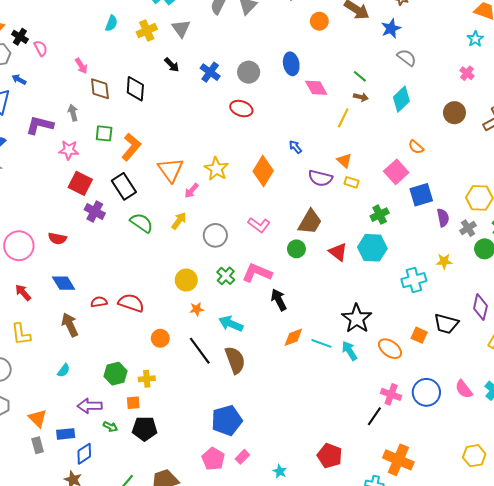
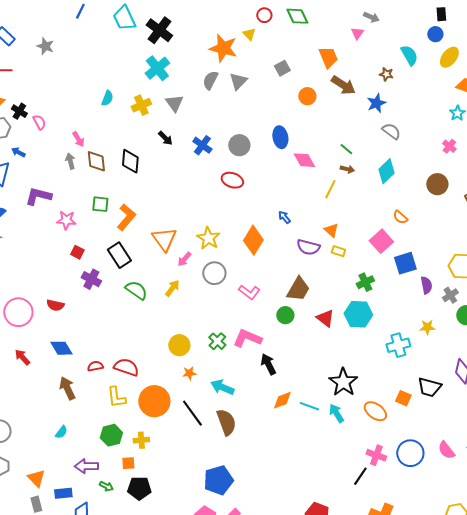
gray arrow: (73, 113) -> (70, 161), moved
red square: (80, 183) -> (77, 252), size x0.6
gray circle: (215, 235) -> (214, 273), moved
yellow L-shape: (21, 334) -> (116, 397), moved
orange circle: (160, 338) -> (154, 401), size x1.8

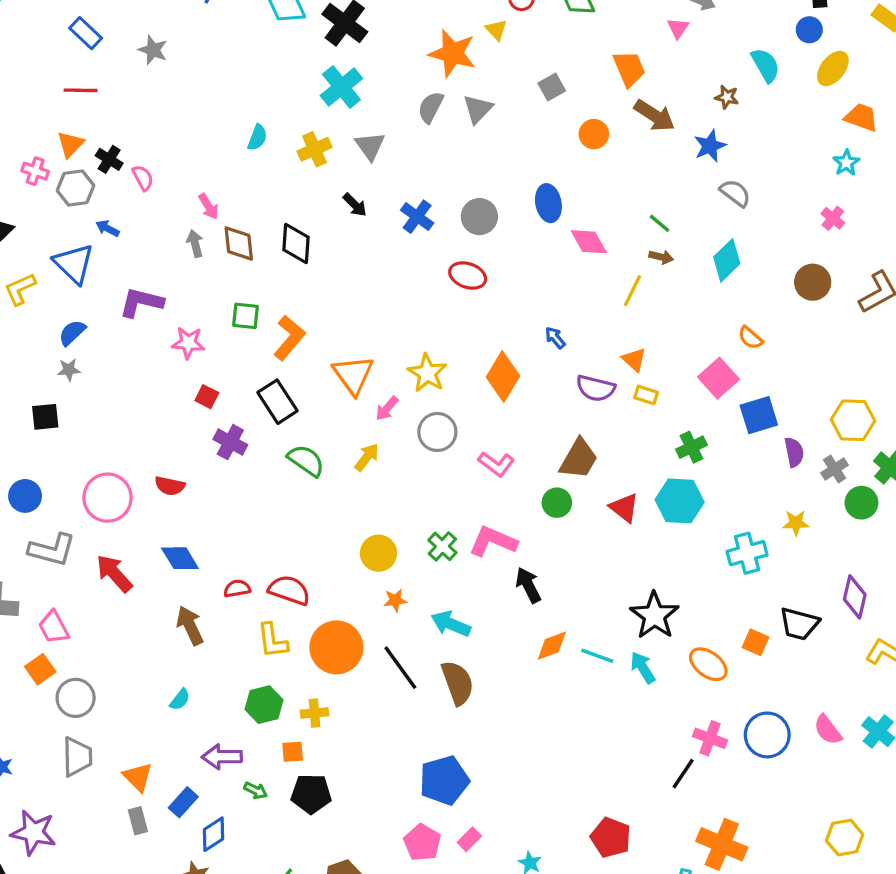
red arrow: (22, 357) -> (114, 573), size x1.4
blue rectangle: (63, 493) -> (183, 802), turned -42

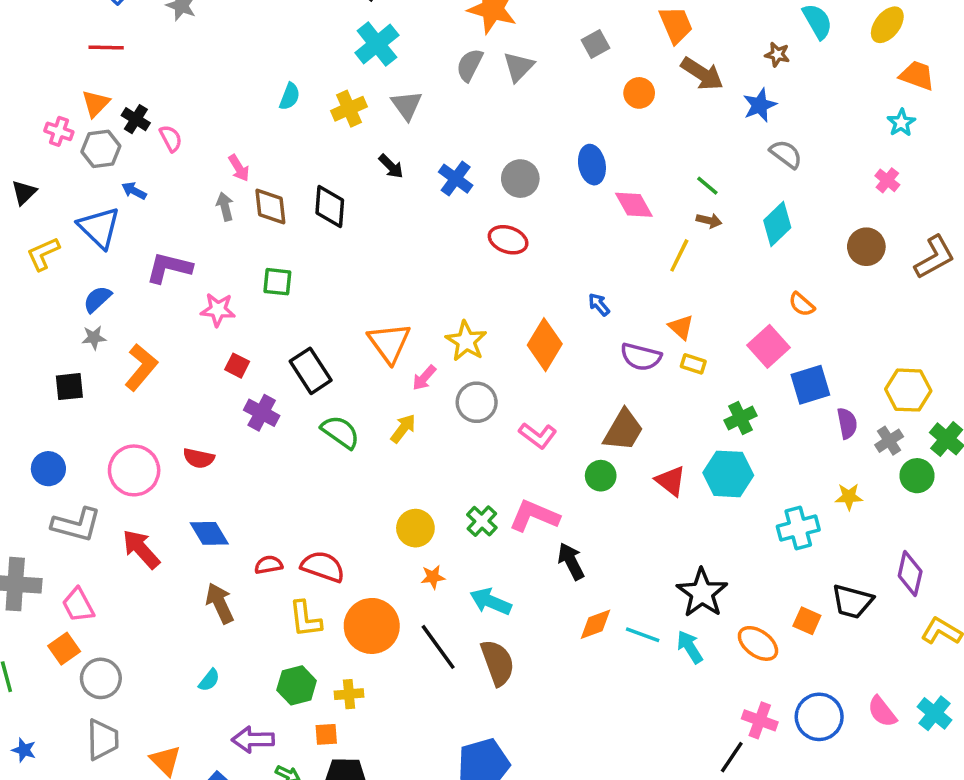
orange L-shape: (289, 338) -> (141, 367), moved

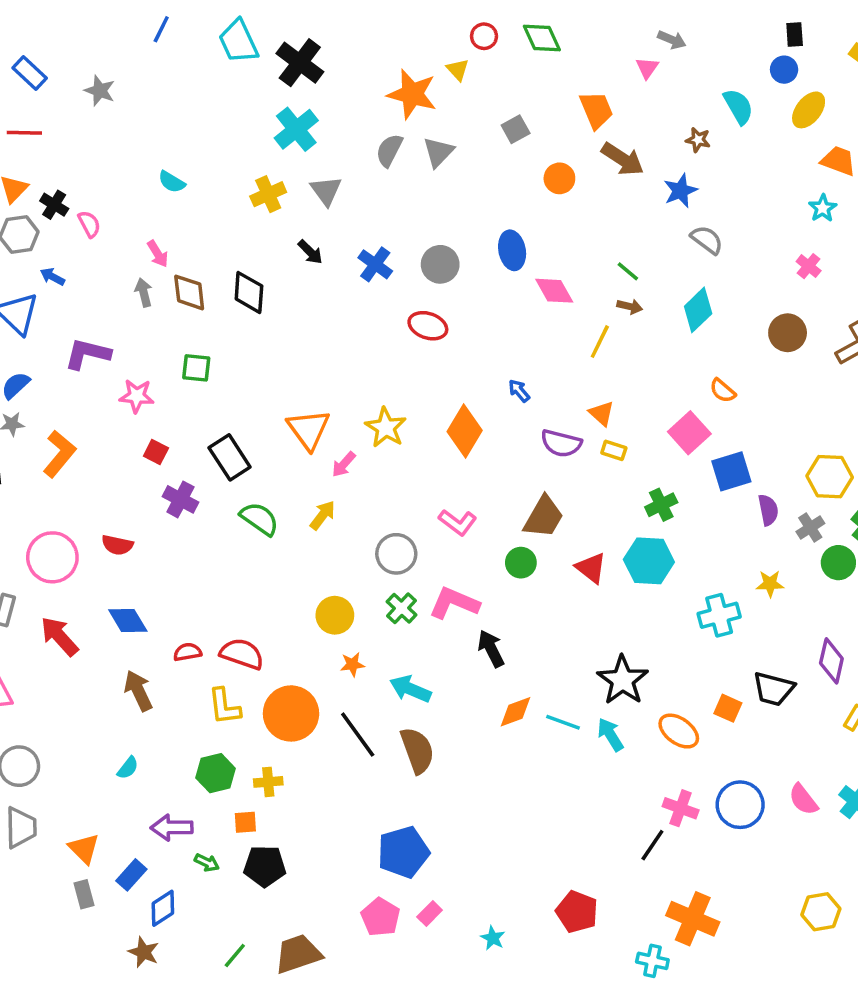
cyan semicircle: (290, 96) -> (172, 182), moved, turned 100
gray circle: (477, 402) -> (396, 554), moved

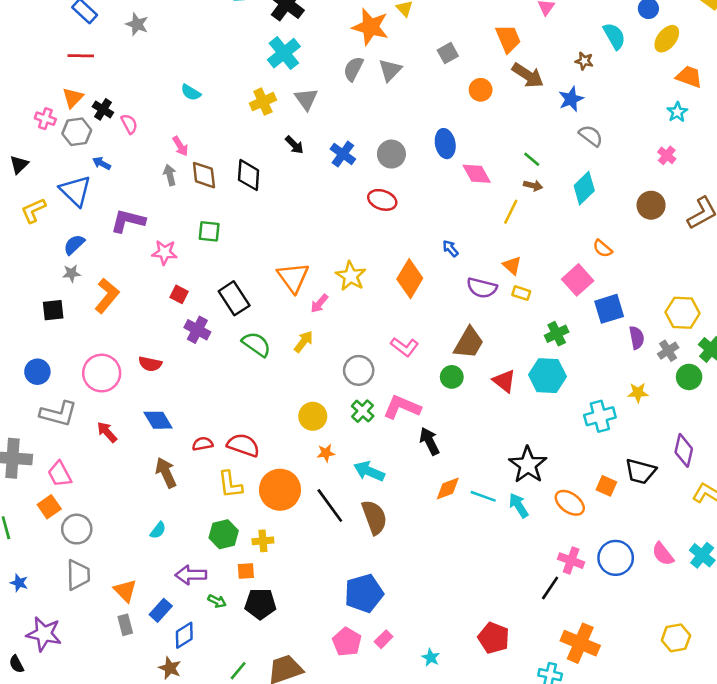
red arrow: (59, 636) -> (107, 432), size x0.7

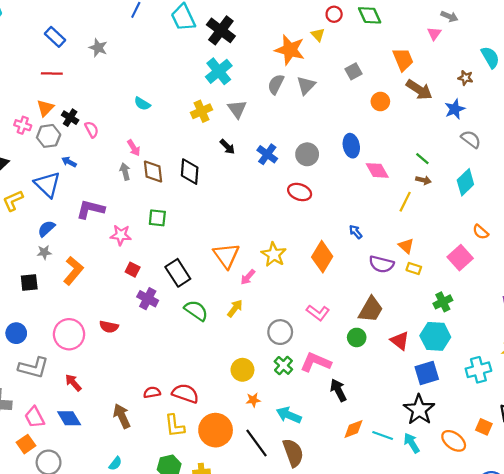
blue square: (609, 309) -> (427, 373), moved
blue diamond: (158, 420) -> (69, 418), moved

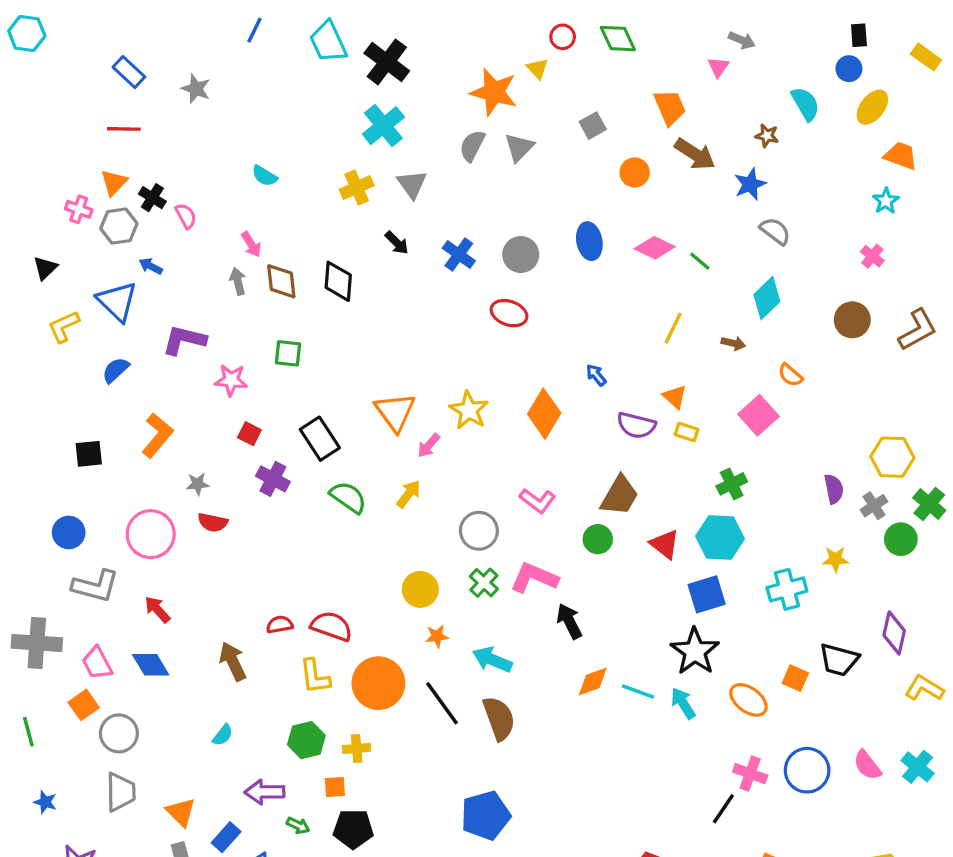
pink diamond: (377, 170) -> (655, 248), moved, turned -35
brown arrow: (423, 180) -> (733, 343), moved
gray star: (44, 252) -> (198, 484), moved

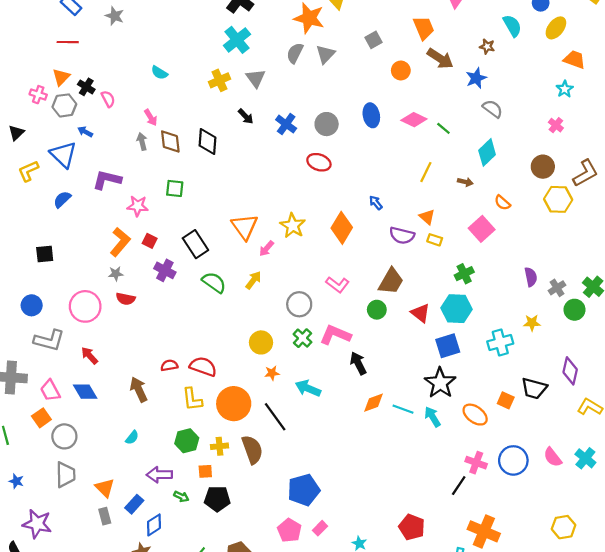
orange L-shape: (157, 435) -> (120, 242), moved
yellow hexagon: (892, 457) -> (558, 199), moved
brown semicircle: (499, 718) -> (252, 450), moved

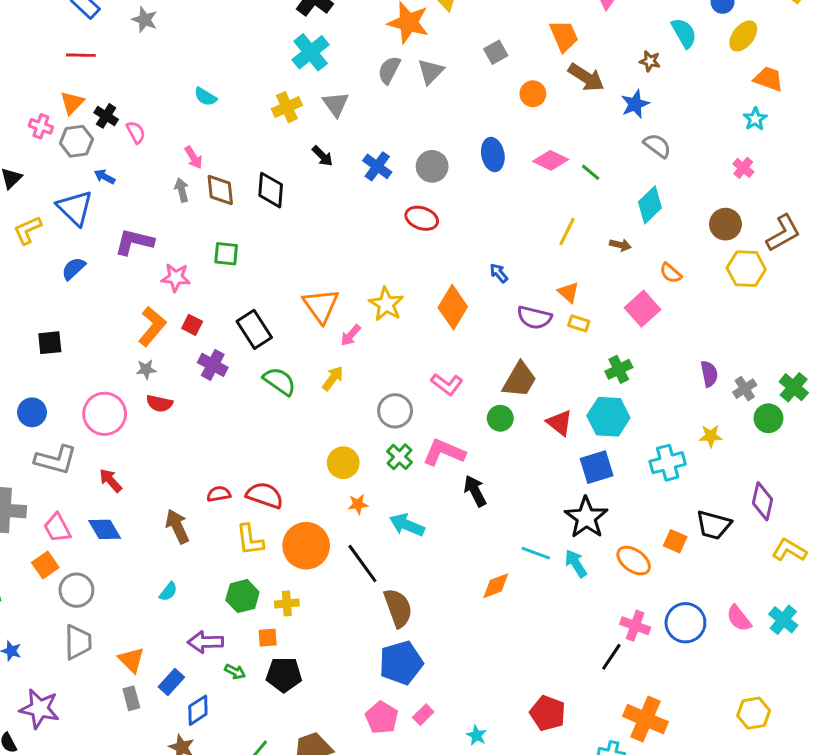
orange diamond: (374, 403) -> (496, 586), moved
brown semicircle: (252, 450) -> (398, 608), moved

